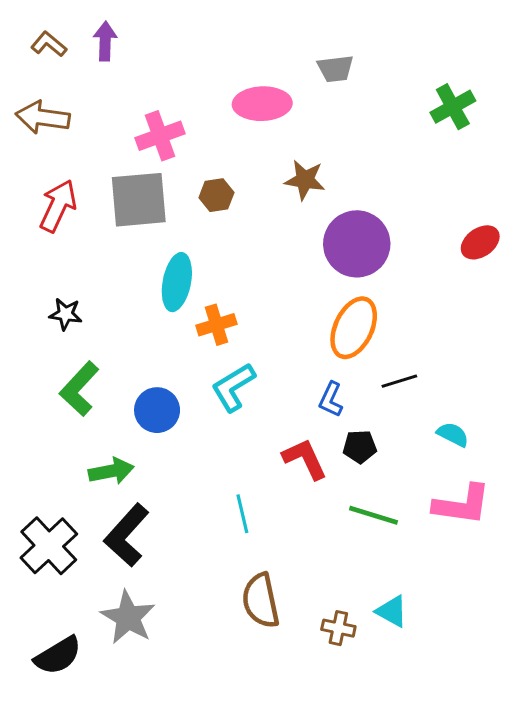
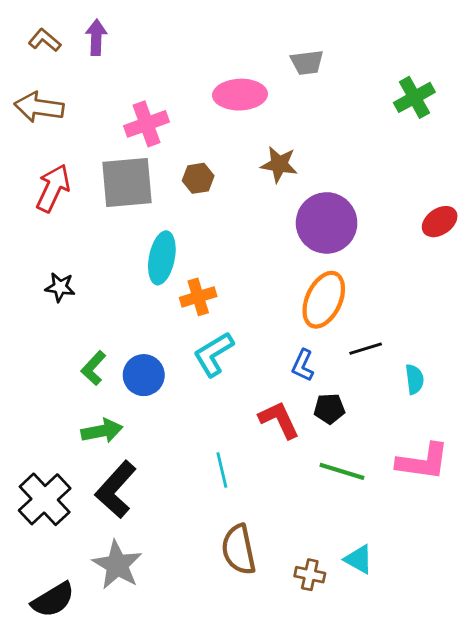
green L-shape: (79, 389) -> (93, 368), moved, size x0.7
cyan semicircle: (453, 434) -> (414, 379), moved, turned 56

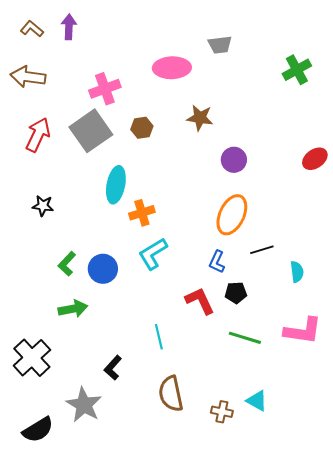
gray square: (127, 183) -> (91, 131), turned -30
purple circle: (327, 223) -> (234, 160), size x0.6
black L-shape: (116, 490) -> (113, 368), moved, size x0.6

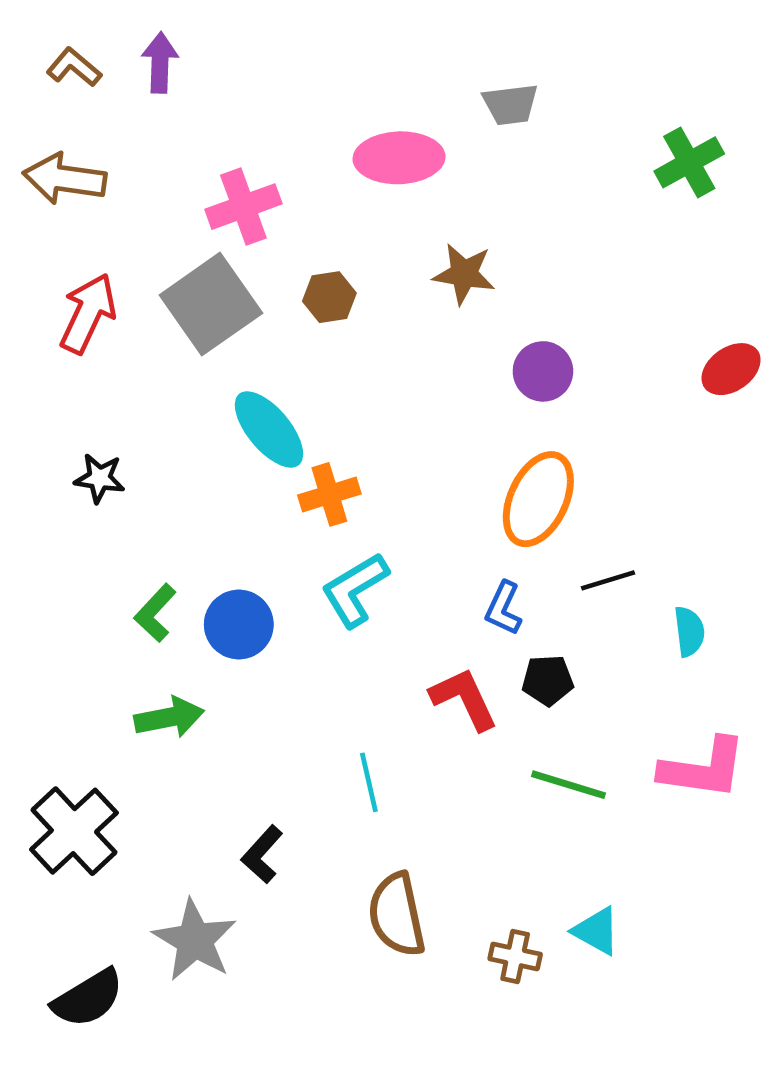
cyan ellipse: (116, 185) -> (269, 429), turned -51

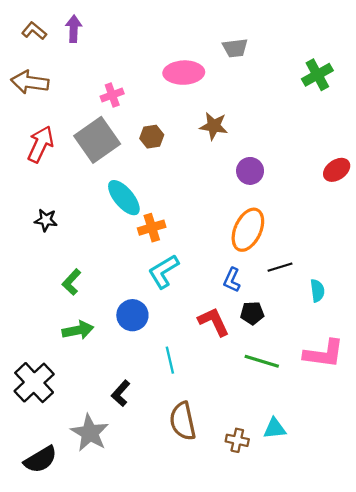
pink cross: (243, 207) -> (112, 95), size x0.7
blue circle: (239, 624) -> (132, 315), moved
cyan triangle: (596, 931) -> (275, 429), turned -35

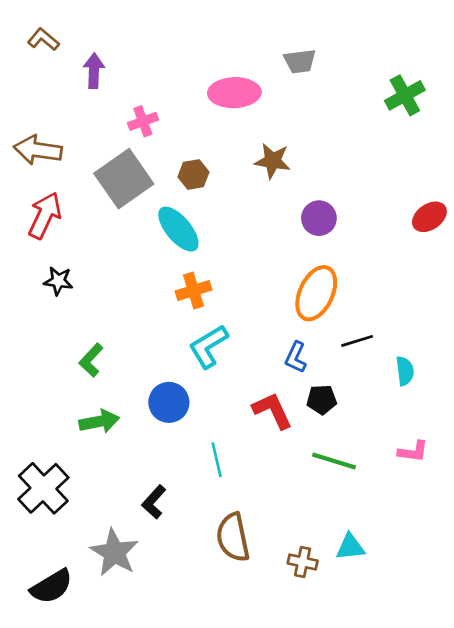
purple arrow: (74, 29) -> (94, 71), moved
brown arrow: (30, 82) -> (38, 150), moved
red arrow: (41, 144) -> (45, 215), moved
cyan ellipse: (124, 198) -> (178, 229), moved
pink L-shape: (324, 354) -> (413, 451), size x0.6

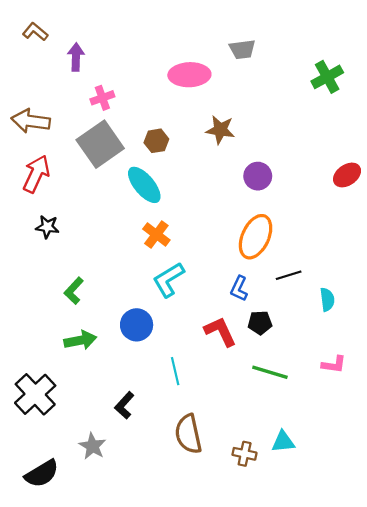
pink cross: (143, 121) -> (102, 98), moved
orange cross: (193, 290) -> (156, 235), turned -36
gray star: (114, 552) -> (92, 446), size x0.7

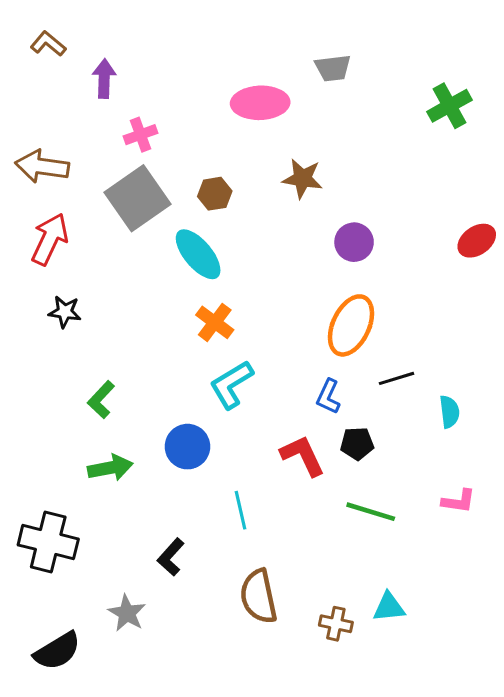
black cross: (35, 394) -> (48, 542), turned -33

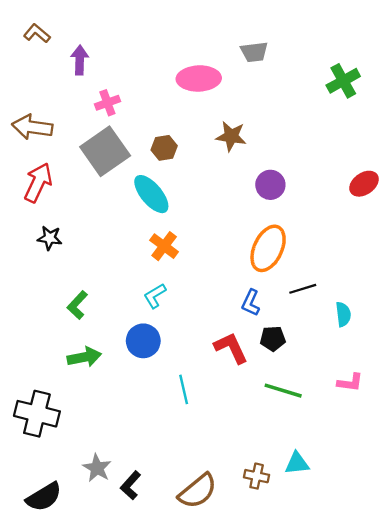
cyan L-shape: (231, 384) -> (155, 296), moved, size x0.7
black L-shape: (171, 557) -> (131, 485), moved
brown semicircle: (259, 596) -> (198, 491), moved, turned -117

